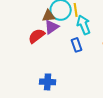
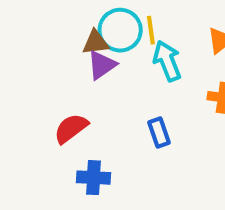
red semicircle: (37, 36) -> (71, 128), moved
blue rectangle: (77, 45) -> (159, 133), moved

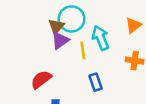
yellow line: (151, 30) -> (83, 51), moved
brown triangle: (96, 42) -> (56, 27), turned -42

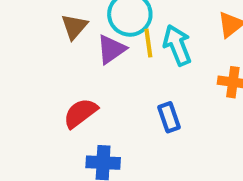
brown triangle: (56, 27) -> (74, 27), moved
yellow line: (83, 51) -> (148, 43), moved

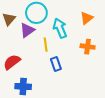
yellow line: (148, 43) -> (46, 45), moved

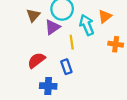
orange triangle: (87, 18) -> (105, 16), moved
blue rectangle: (56, 64) -> (66, 67), moved

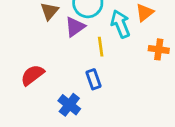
red semicircle: (36, 60) -> (32, 75), moved
blue cross: (48, 86) -> (69, 105), turned 35

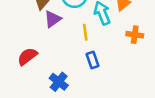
purple triangle: (75, 27) -> (53, 19), moved
blue rectangle: (93, 79) -> (92, 60), moved

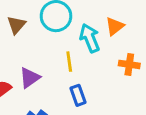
purple triangle: (53, 19) -> (30, 78), moved

